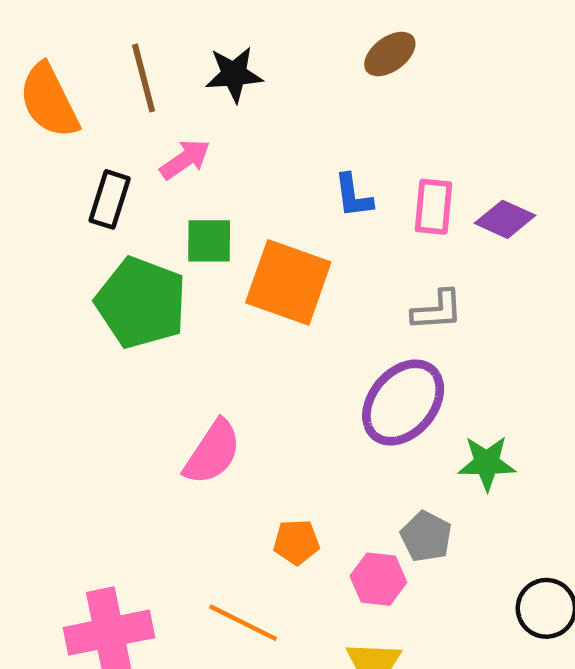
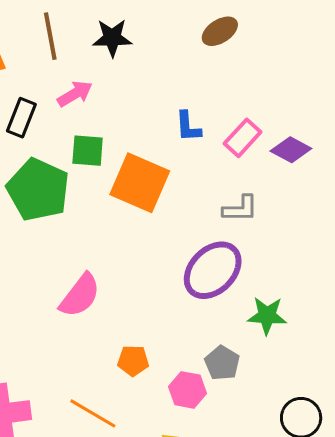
pink rectangle: (433, 207) -> (243, 138), turned 33

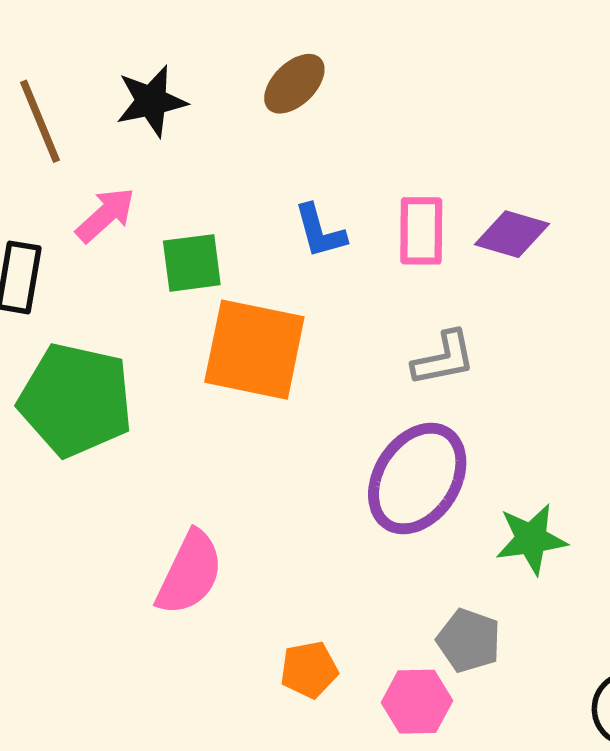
brown ellipse: (220, 31) -> (294, 84), moved
pink rectangle: (243, 138) -> (421, 231), turned -30
green square: (88, 151) -> (192, 263), moved

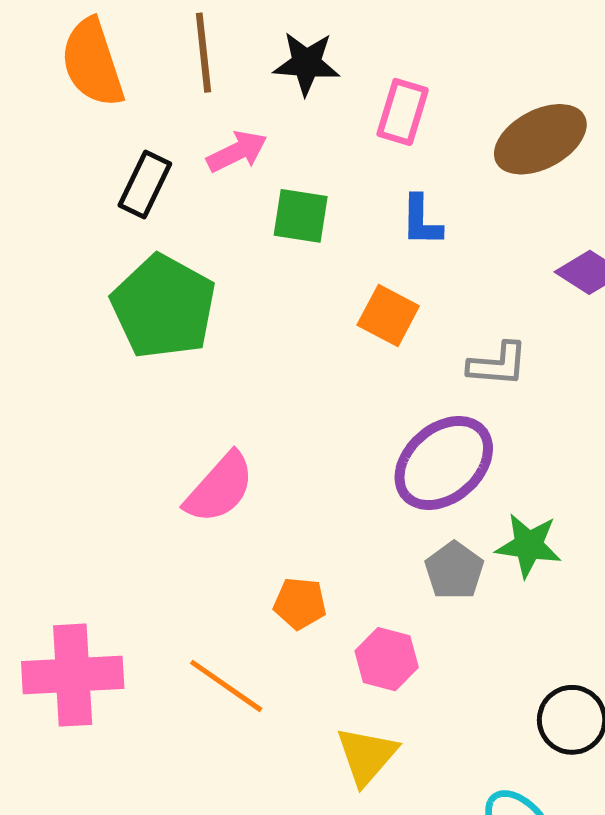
brown ellipse: (294, 84) -> (540, 139), moved, size x1.5
pink rectangle: (421, 231) -> (403, 112), moved
orange square: (254, 350) -> (388, 316), moved, size x0.6
gray pentagon: (469, 641) -> (454, 571), moved

